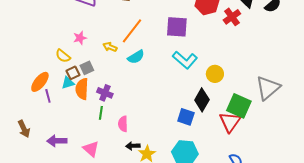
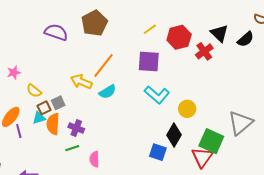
pink star: (80, 38) -> (14, 73), moved
yellow arrow: (110, 47) -> (81, 82), size x1.5
green line: (101, 113) -> (72, 148), turned 64

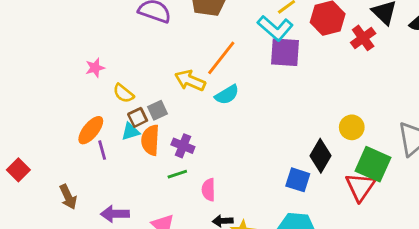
cyan L-shape: (157, 95) -> (275, 28), moved
yellow circle: (187, 109) -> (352, 127), moved

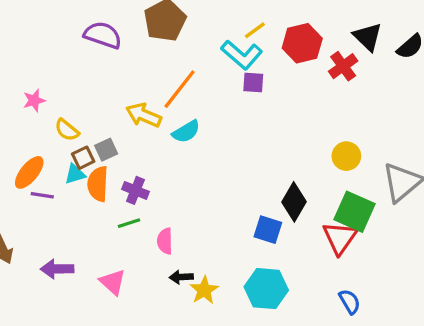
purple square: (285, 52) -> (253, 83), size x0.6
yellow circle: (352, 127) -> (346, 156), moved
purple line: (102, 150) -> (42, 195), turned -66

